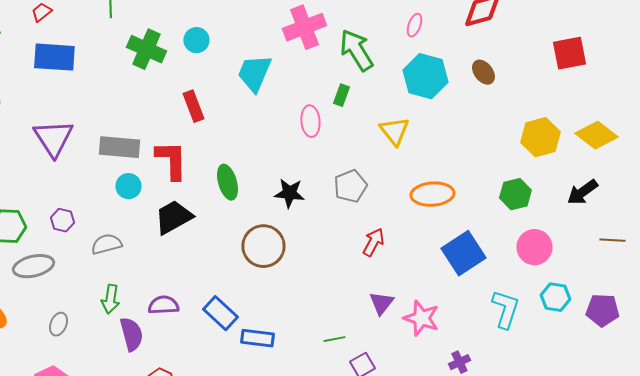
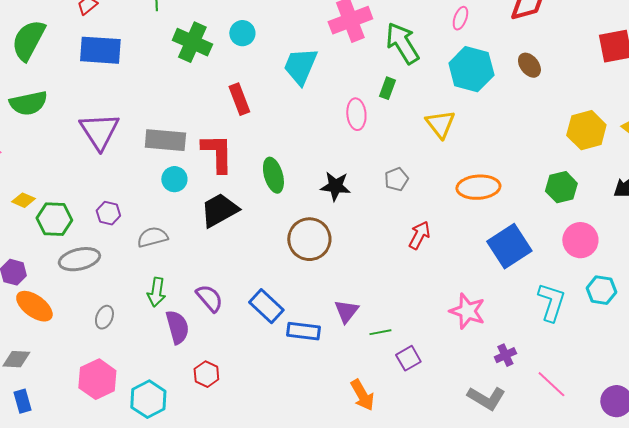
gray pentagon: (350, 186) -> (396, 179), size x0.7
purple triangle: (381, 303) -> (346, 311), moved
purple semicircle: (163, 305) -> (209, 298), turned 52

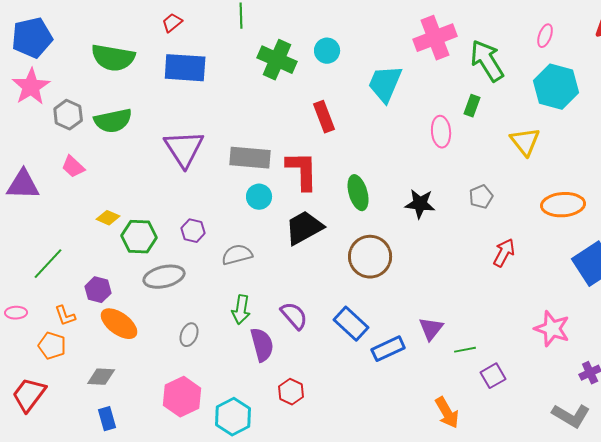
green semicircle: (28, 40) -> (113, 58), turned -108
brown circle: (309, 239) -> (370, 257), moved
blue rectangle: (303, 331) -> (388, 349), turned -32

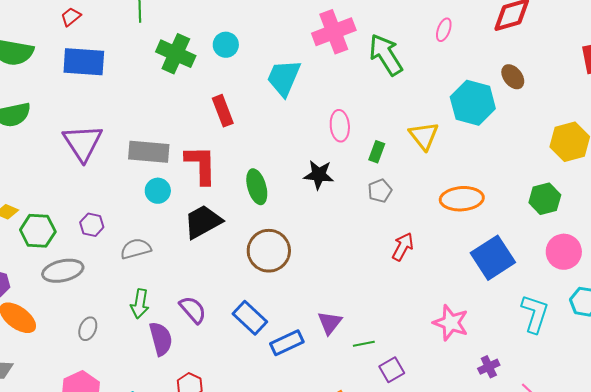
cyan hexagon: (556, 87) -> (473, 103), moved
green rectangle: (472, 106) -> (377, 152), moved
black star: (420, 204) -> (319, 175), moved

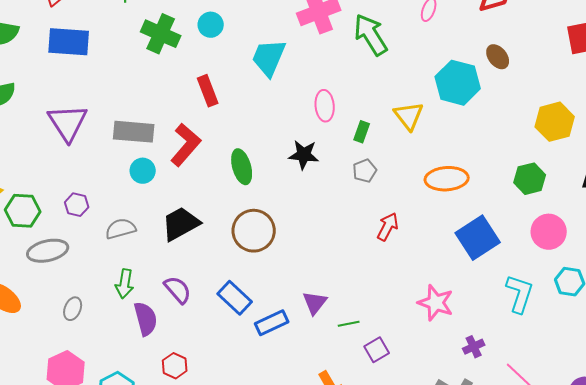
red L-shape: (201, 165) -> (186, 145), turned 42
black trapezoid: (203, 222) -> (181, 224), moved

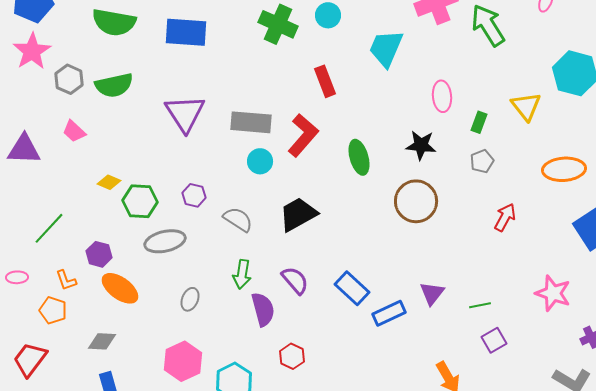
gray semicircle: (121, 229) -> (238, 219), turned 48
brown circle: (254, 231) -> (416, 201), moved
green line: (349, 324) -> (480, 305), moved

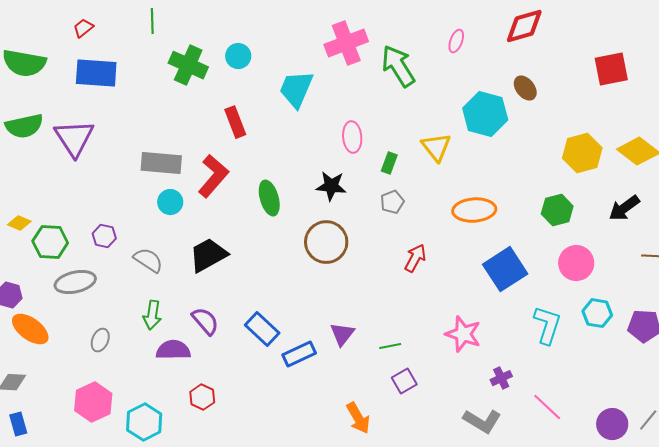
purple triangle: (185, 113) -> (74, 138), moved
purple semicircle: (263, 309) -> (173, 350), turned -76

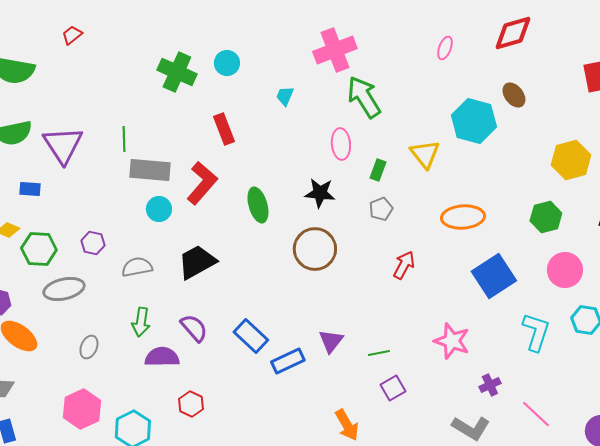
green line: (152, 21) -> (124, 139), moved
green arrow: (398, 66) -> (364, 97), moved
blue rectangle: (96, 73) -> (30, 189), moved, size x0.5
cyan trapezoid: (296, 89) -> (285, 96), size x0.5
gray semicircle: (148, 260) -> (137, 267), turned -44

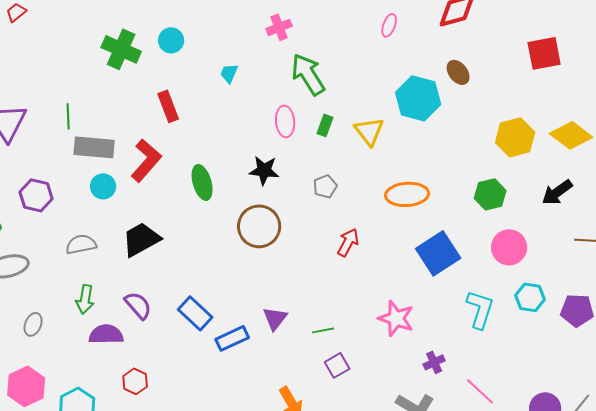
pink cross: (335, 50) -> (279, 27), size x0.6
green rectangle: (378, 170) -> (325, 125), moved
purple hexagon: (93, 243) -> (36, 195), moved, size x1.4

